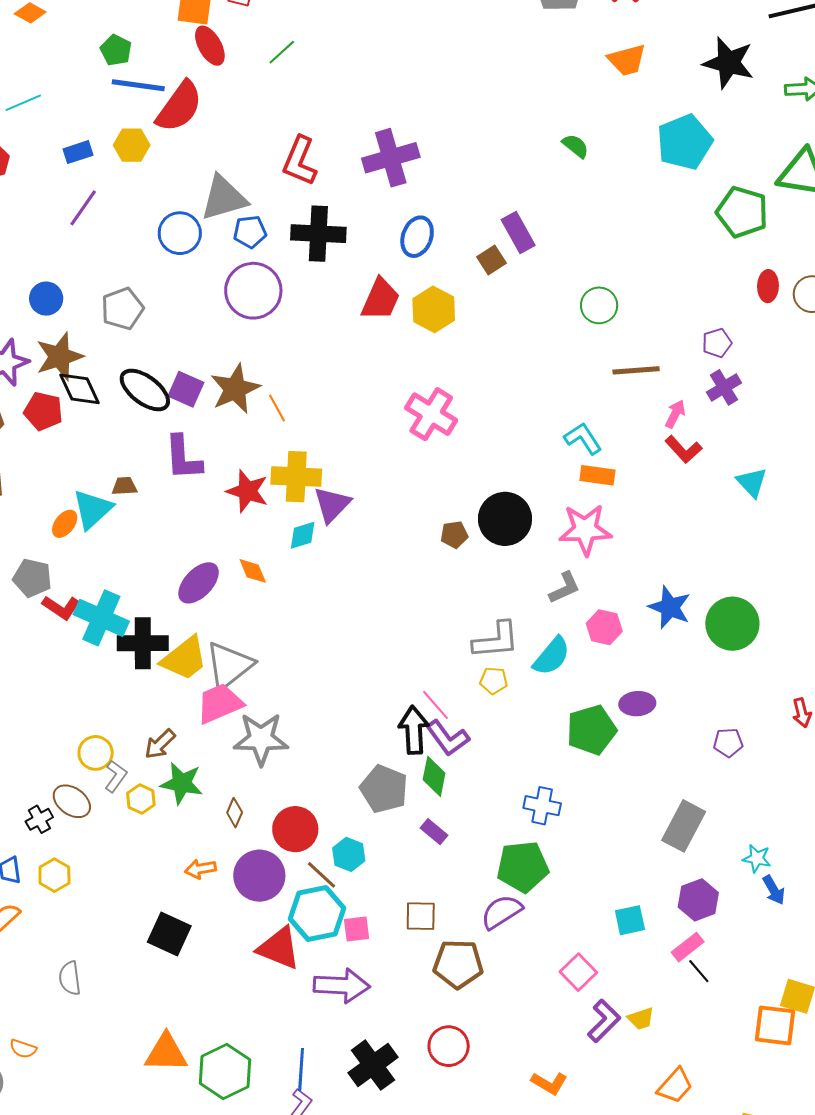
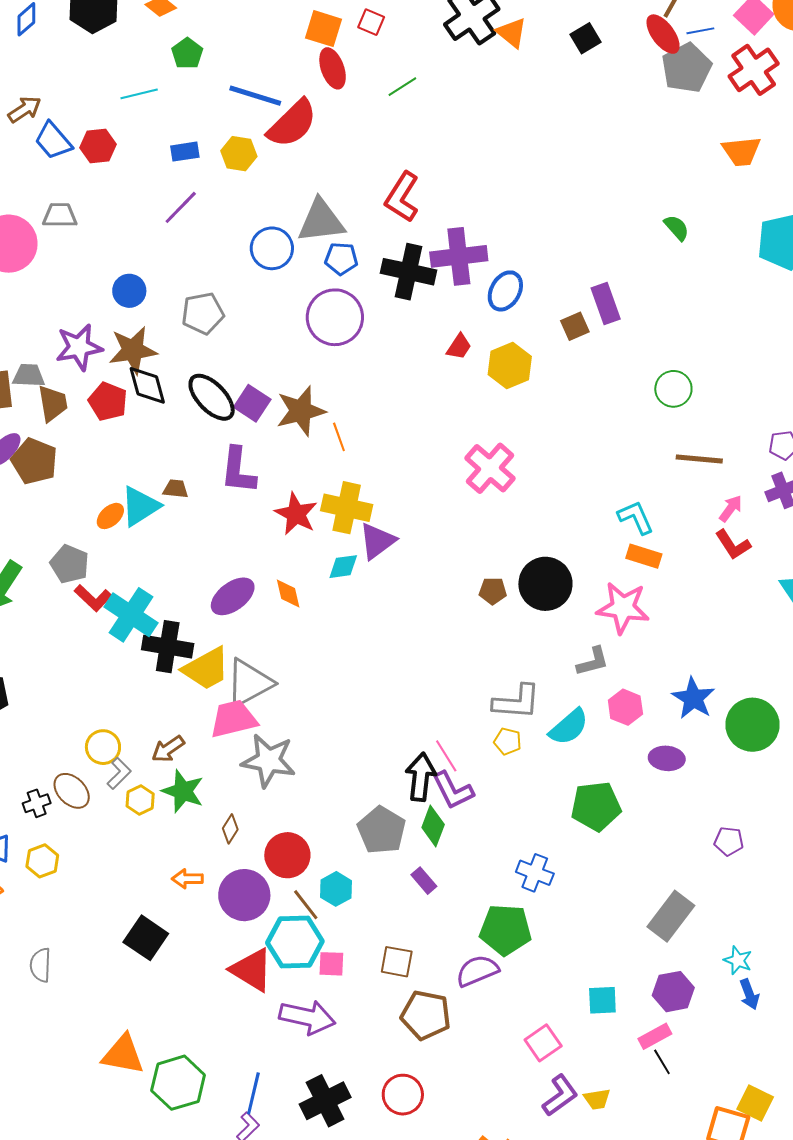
green pentagon: (116, 50) -> (187, 53), moved
purple cross: (391, 158) -> (459, 256), moved
red trapezoid: (381, 299) -> (459, 347), size x0.6
purple ellipse: (637, 704) -> (667, 758), moved

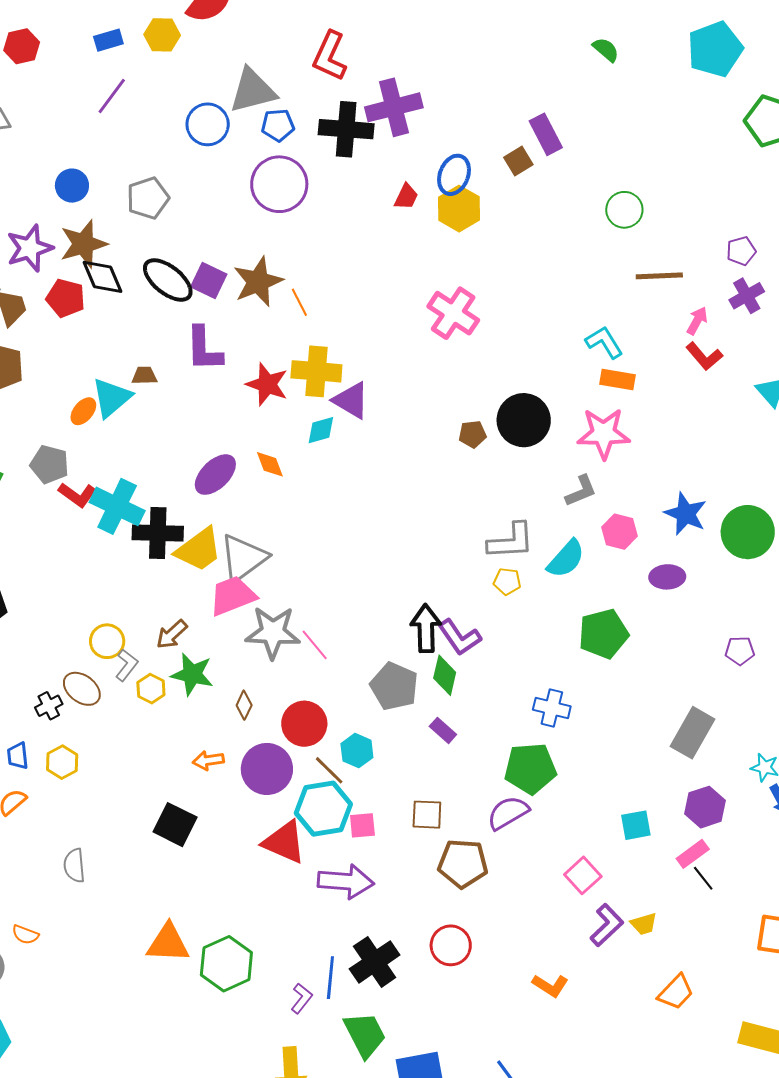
blue ellipse: (505, 291) -> (454, 175), moved
purple triangle: (377, 541) -> (351, 400), turned -45
pink line: (446, 756) -> (315, 645), moved
blue line: (253, 1093) -> (330, 978), moved

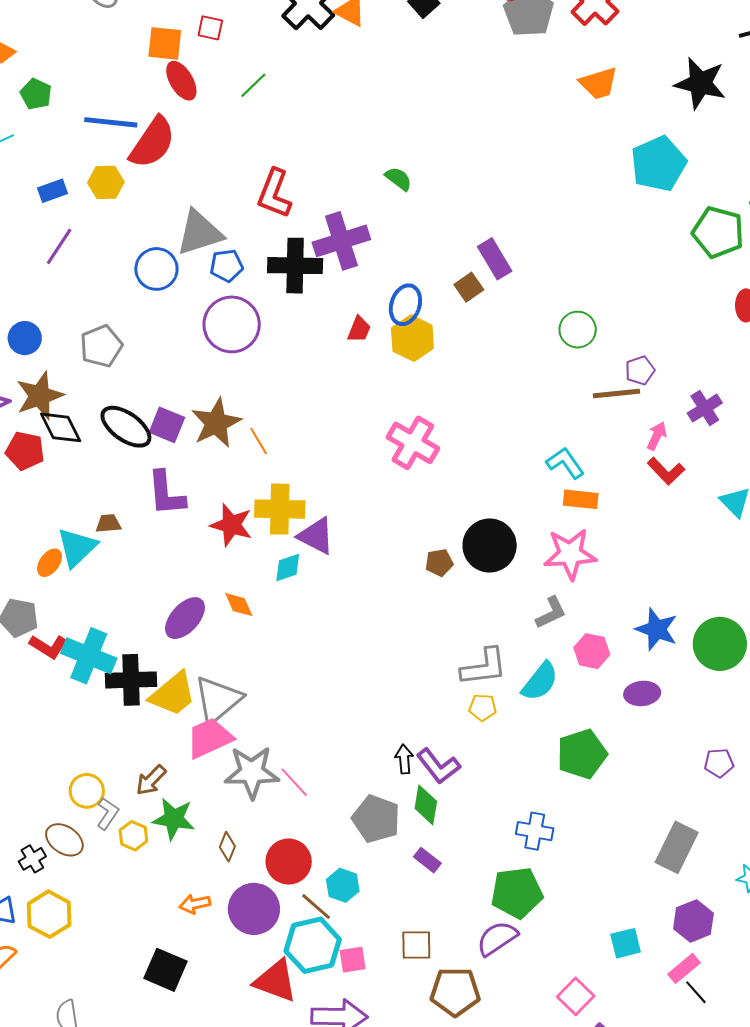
green semicircle: (606, 50) -> (398, 179), moved
purple pentagon: (741, 251) -> (640, 370), moved
black arrow: (426, 628) -> (404, 759), size x0.6
yellow hexagon: (62, 762) -> (49, 914), size x1.4

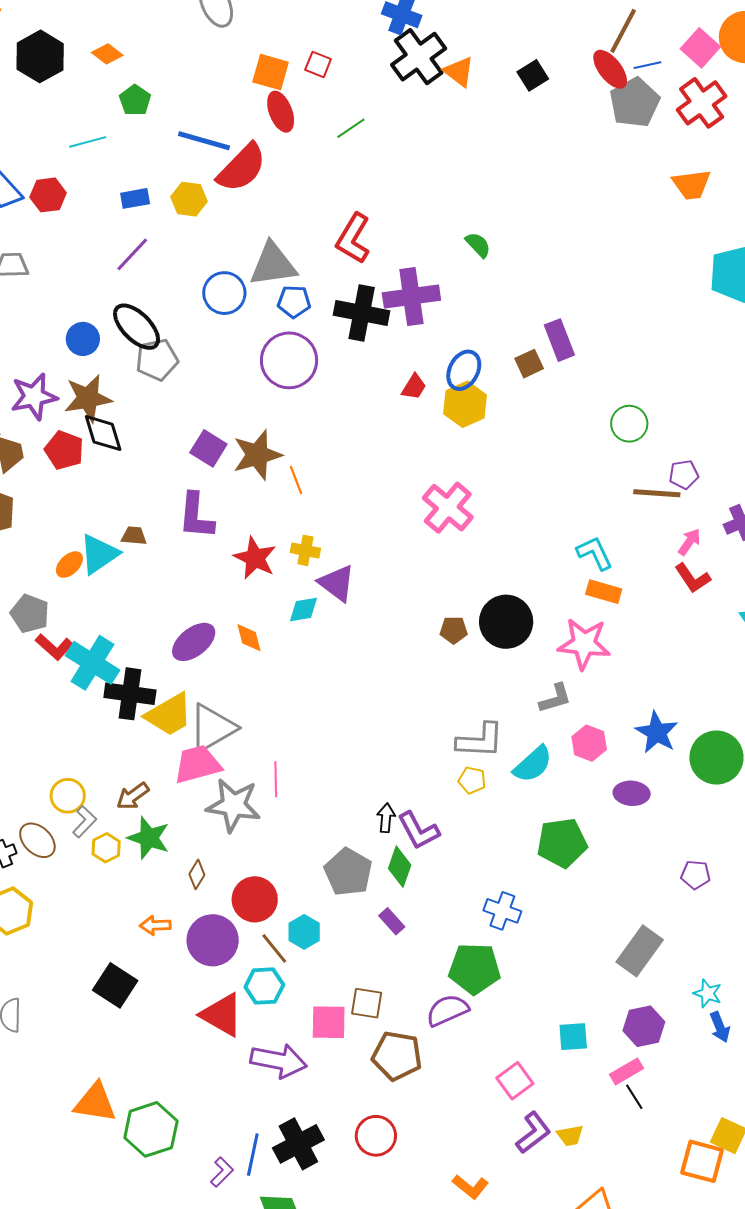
black ellipse: (126, 427) -> (137, 327), moved
yellow cross: (280, 509) -> (305, 550), size x0.6
pink line: (294, 782) -> (276, 779), moved, turned 32
cyan hexagon: (313, 945) -> (264, 986), size x0.7
pink square: (353, 960) -> (329, 1022), moved, size x1.4

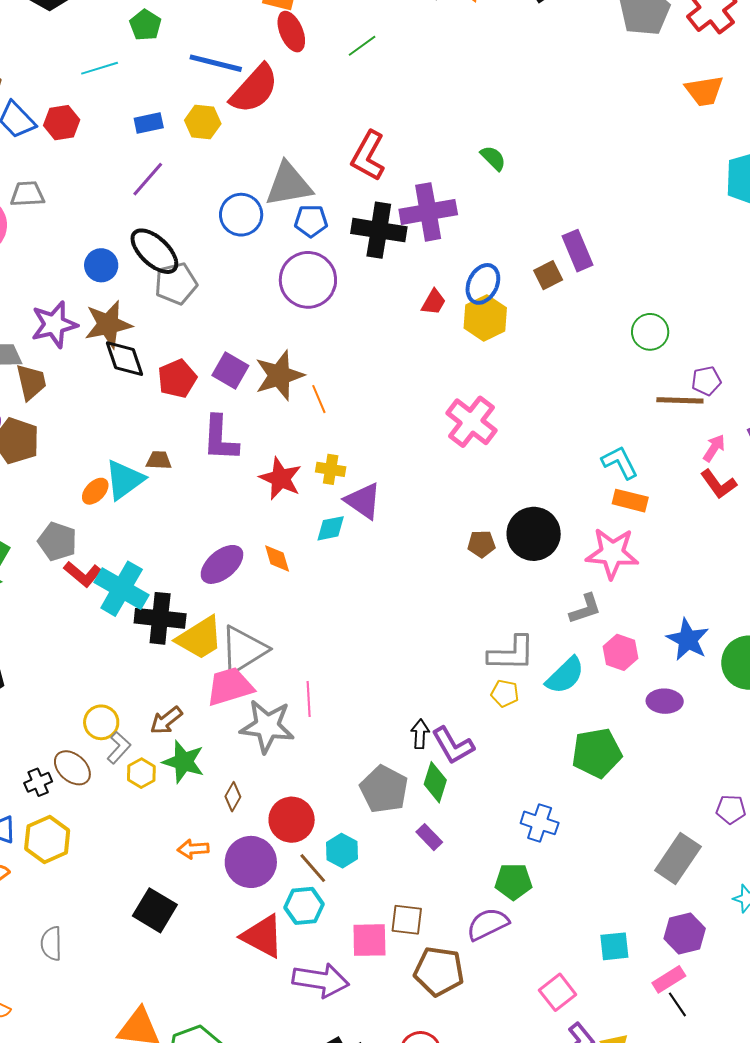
red pentagon: (64, 450) -> (177, 379), moved, turned 30
purple pentagon: (696, 875) -> (731, 809), moved
green pentagon: (475, 969) -> (513, 882), size x0.7

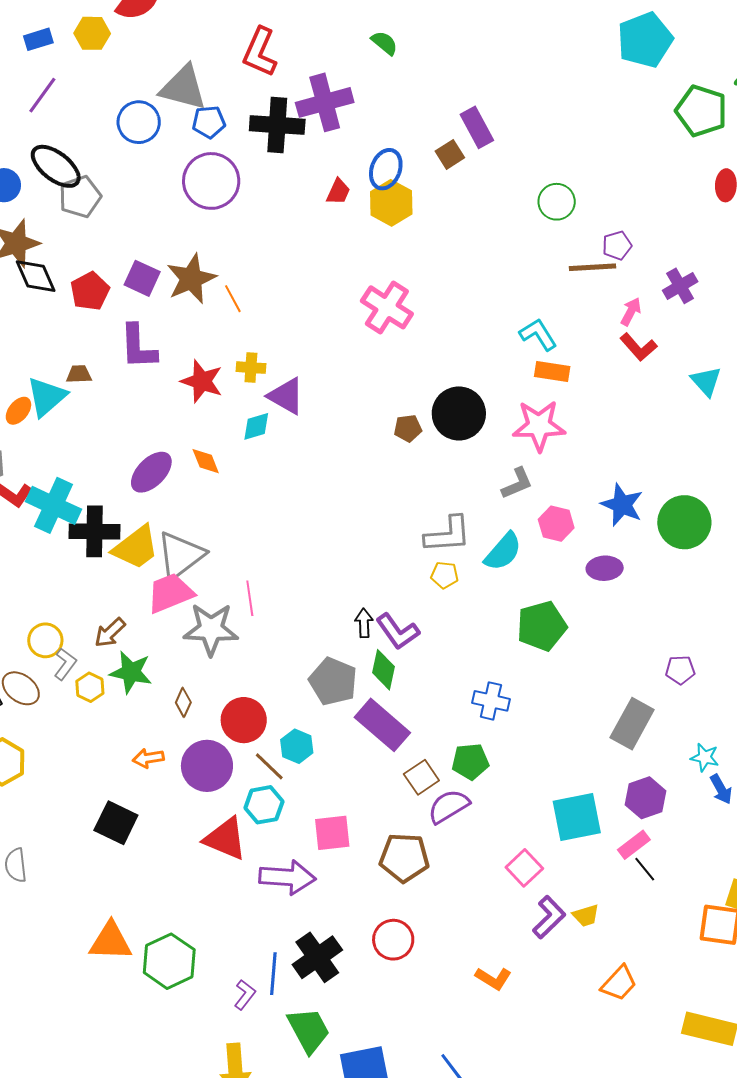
gray triangle: (289, 185) -> (183, 88), turned 30
purple rectangle: (429, 837) -> (382, 725), size x2.0
brown square: (407, 920) -> (421, 777), moved, turned -36
cyan square: (614, 946) -> (577, 817), size x1.6

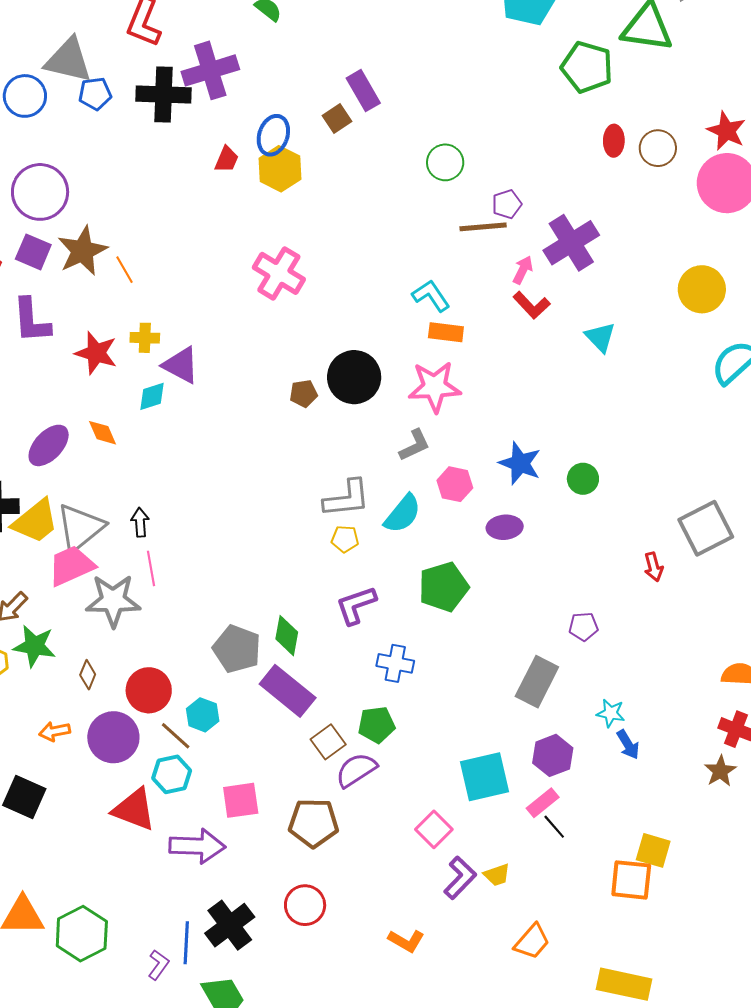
purple circle: (211, 181) -> (40, 192), moved
purple cross: (680, 286) -> (571, 243), size x1.6
green circle: (684, 522) -> (583, 479), size x0.6
black arrow: (364, 623) -> (140, 522), moved
purple L-shape: (398, 632) -> (356, 605), moved, turned 108

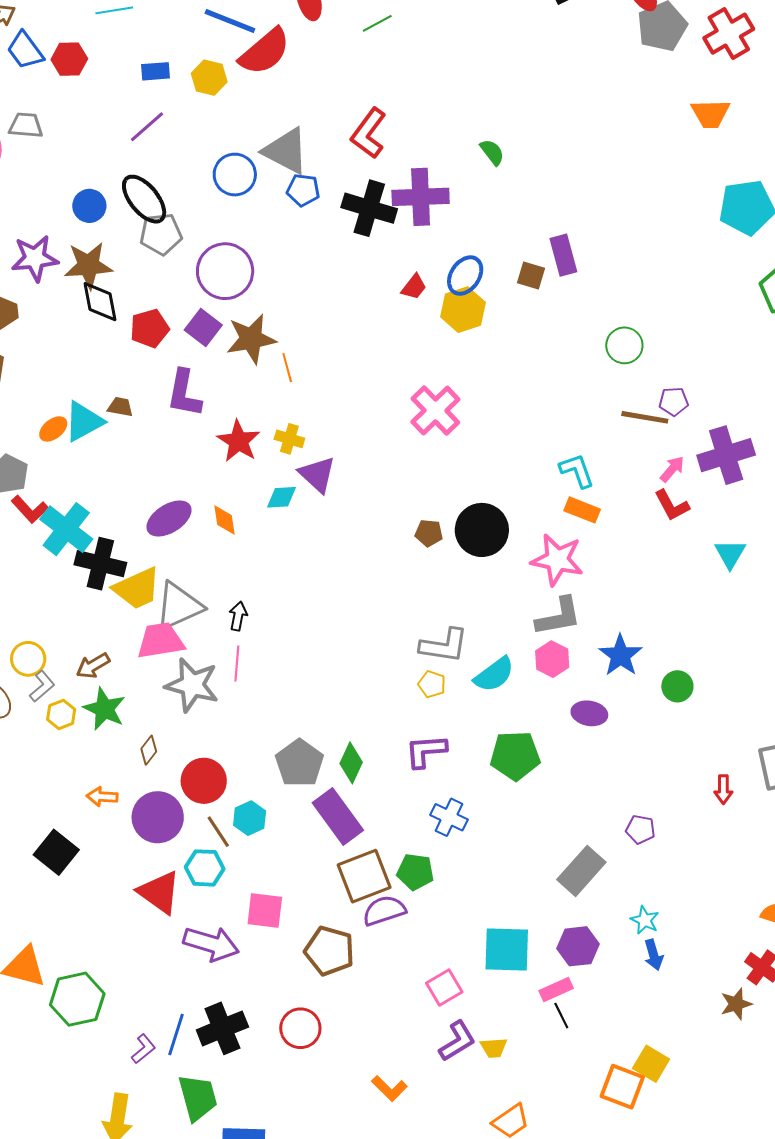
brown square: (337, 118) -> (531, 275), turned 36
gray L-shape: (415, 445) -> (559, 617), moved, size x1.4
brown square: (328, 742) -> (364, 876), size x1.6

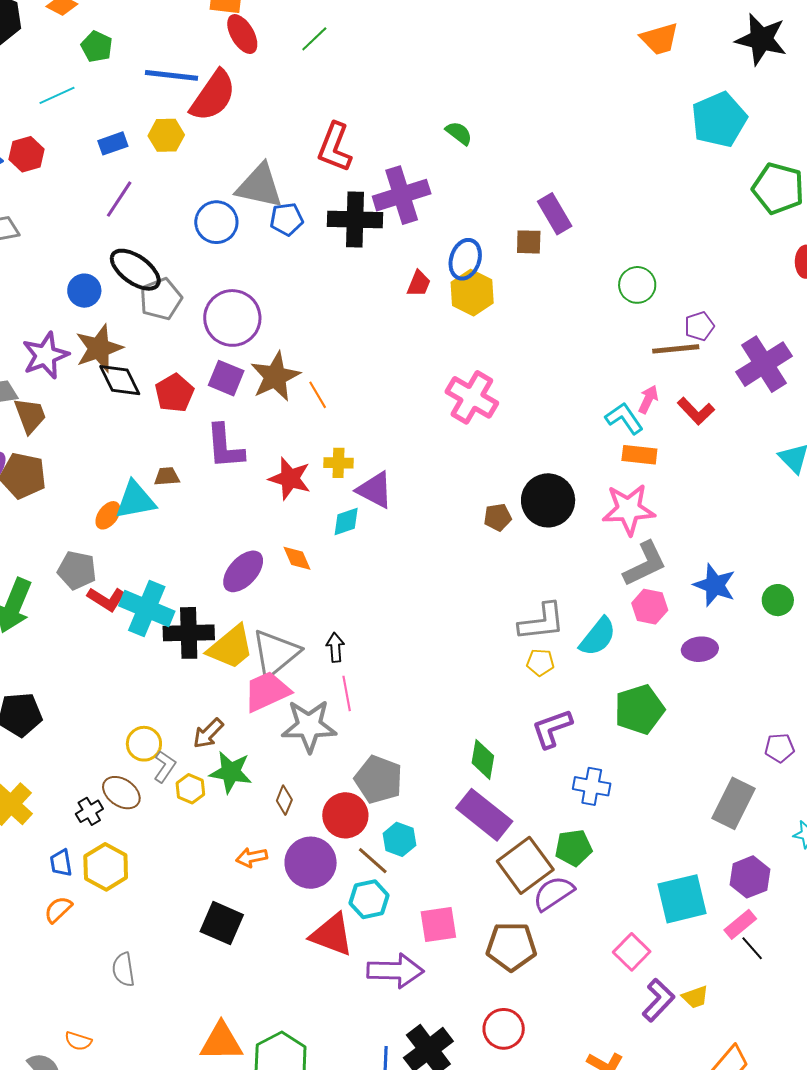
cyan triangle: (84, 421) -> (135, 500), turned 33
pink arrow: (672, 469) -> (648, 399), moved
red L-shape: (672, 505) -> (696, 411), moved
gray pentagon: (300, 763) -> (379, 779), moved

